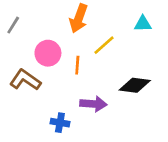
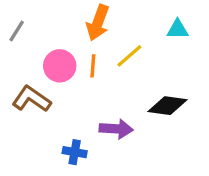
orange line: (77, 65) -> (93, 66), moved

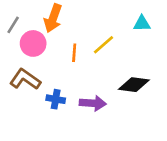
orange arrow: (98, 23) -> (53, 18), moved
pink circle: (60, 66) -> (33, 43), moved
blue cross: (75, 152) -> (56, 99), moved

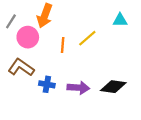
black diamond: (134, 85) -> (113, 87), moved

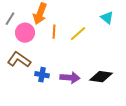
cyan triangle: (120, 20) -> (107, 18), turned 40
orange line: (63, 45) -> (54, 32), moved

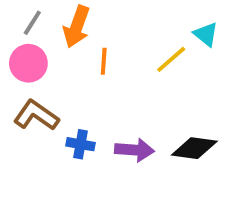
gray line: (10, 19) -> (32, 23), moved
pink circle: (25, 33) -> (28, 63), moved
yellow line: (78, 34) -> (171, 59), moved

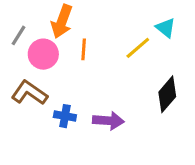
gray line: (32, 23) -> (18, 35), moved
pink circle: (28, 63) -> (43, 54), moved
black diamond: (194, 148) -> (167, 94), moved, turned -57

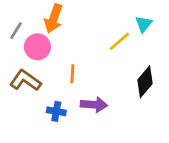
cyan triangle: (166, 28) -> (144, 24), turned 30
orange line: (84, 49) -> (72, 74), moved
blue cross: (65, 116) -> (56, 111), moved

